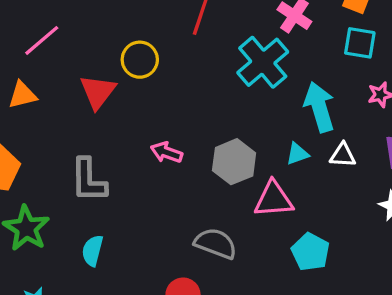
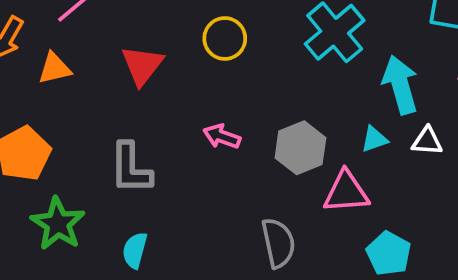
yellow circle: (140, 60) -> (225, 38), moved
gray semicircle: (216, 243) -> (278, 243), turned 57

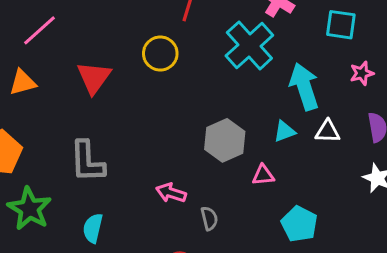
pink arrow: (222, 137) -> (171, 193), moved
pink triangle: (346, 192) -> (263, 175), size x0.6
gray semicircle: (278, 243) -> (209, 218), size x0.6

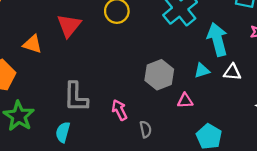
orange triangle: (23, 82) -> (32, 44), moved, turned 30
gray L-shape: (87, 162) -> (76, 97), moved
pink arrow: (171, 193) -> (119, 110), turned 42

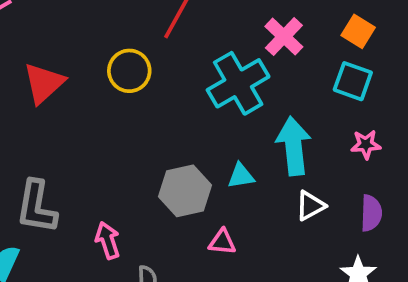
cyan triangle: (202, 71) -> (241, 176), moved
white triangle: (232, 72) -> (310, 206), turned -42

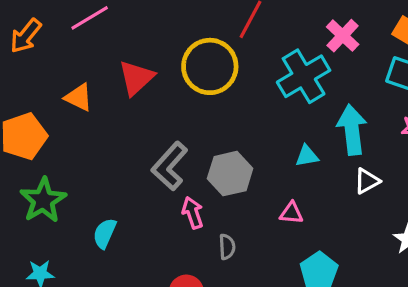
yellow circle: (129, 71) -> (210, 66), size x1.5
gray hexagon: (185, 191) -> (230, 174), moved
gray L-shape: (36, 207) -> (170, 166), moved, turned 33

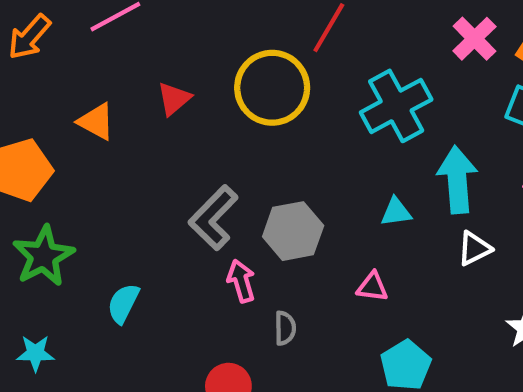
pink cross: (343, 36) -> (474, 39), moved
red triangle: (136, 78) -> (174, 99), size x0.7

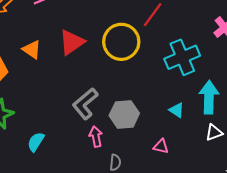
red triangle: (174, 99) -> (72, 42), size x1.5
cyan triangle: (396, 212) -> (177, 110), turned 35

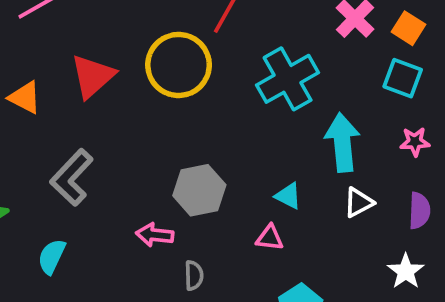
gray L-shape: (85, 104) -> (72, 177), moved
cyan triangle: (177, 110) -> (288, 196), moved
pink arrow: (96, 137) -> (155, 235), turned -66

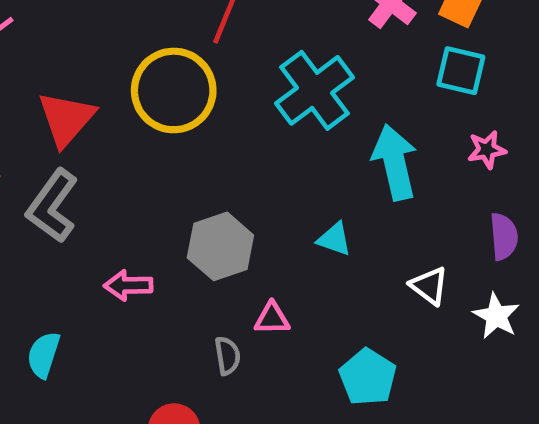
gray L-shape: (72, 177) -> (52, 206), moved
white triangle: (358, 203) -> (429, 286), moved, turned -48
pink arrow: (155, 235) -> (128, 285), moved
pink triangle: (270, 238) -> (272, 318), moved

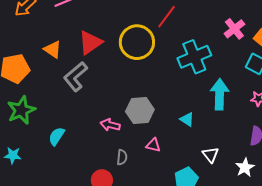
pink arrow: (128, 285) -> (110, 125), moved
white triangle: (429, 286) -> (211, 155), moved
gray semicircle: (227, 356) -> (122, 157), moved

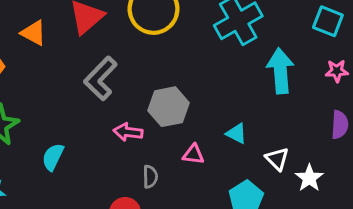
gray L-shape: (76, 77) -> (101, 78), moved
cyan triangle: (187, 119) -> (236, 134), moved
white star: (245, 167) -> (309, 178), moved

